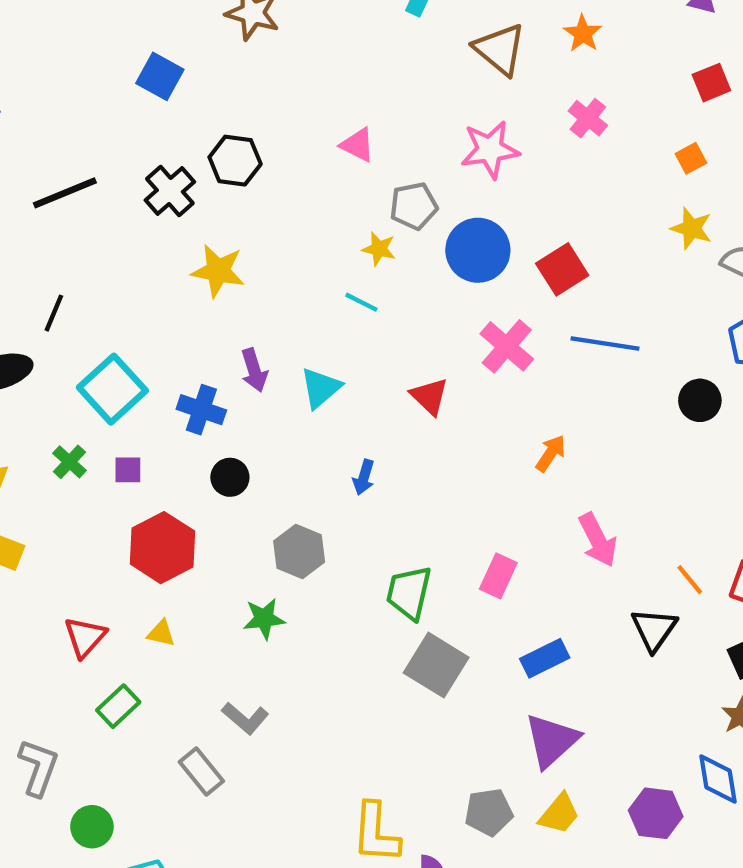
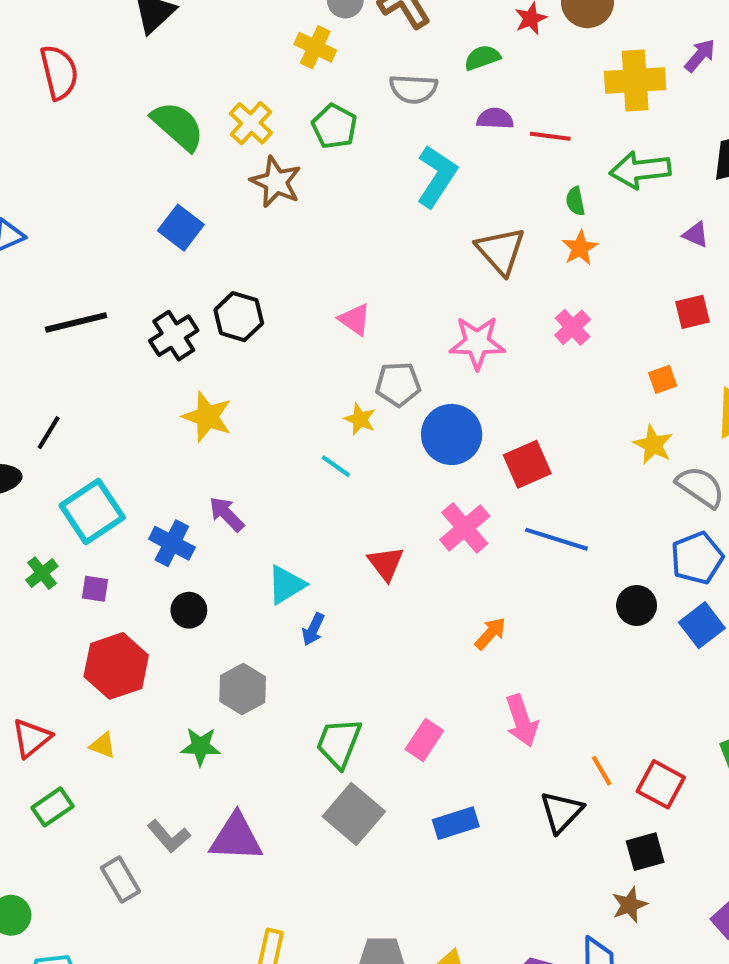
purple arrow: (254, 370) -> (227, 514), turned 144
cyan triangle: (321, 388) -> (286, 585), moved
purple triangle: (552, 740) -> (236, 838), moved, turned 36

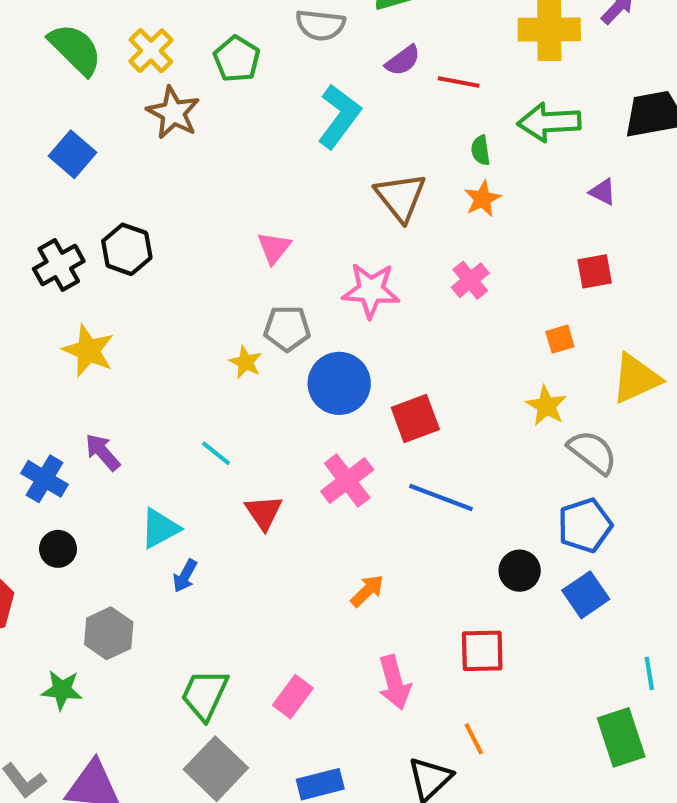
purple semicircle: (495, 119) -> (403, 60), turned 138
pink triangle: (355, 319) -> (274, 248), moved, turned 30
cyan line: (336, 466) -> (216, 453), moved
red square: (661, 784) -> (482, 651), moved, turned -33

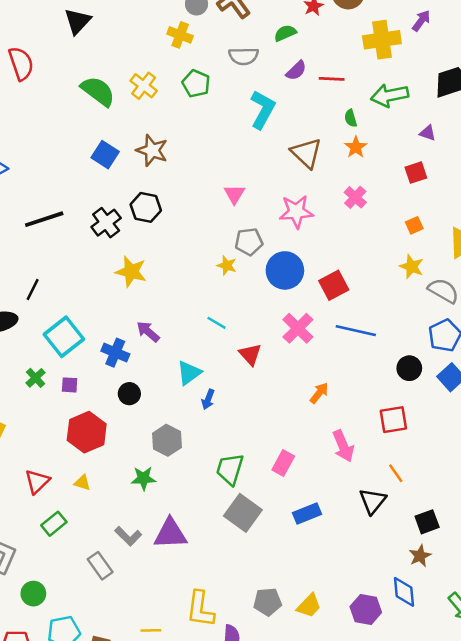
brown star: (173, 113) -> (152, 150), moved
red square: (595, 271) -> (416, 173), moved

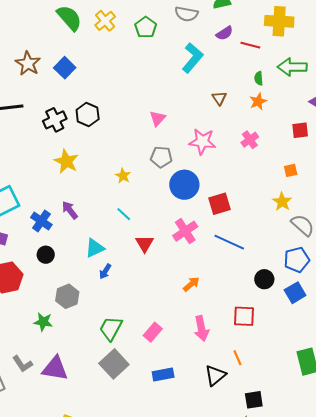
yellow cross: (382, 40) -> (279, 21), moved
brown star: (152, 150) -> (28, 64), moved
brown triangle: (306, 153) -> (219, 98), size x0.6
yellow star: (227, 265) -> (123, 176), moved

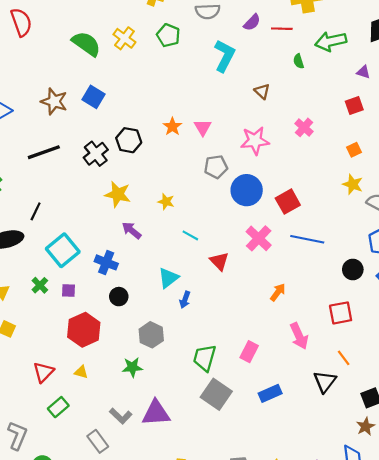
orange star: (258, 101) -> (172, 127), moved
yellow star: (123, 176) -> (166, 202), moved
purple arrow: (70, 210) -> (132, 230), moved

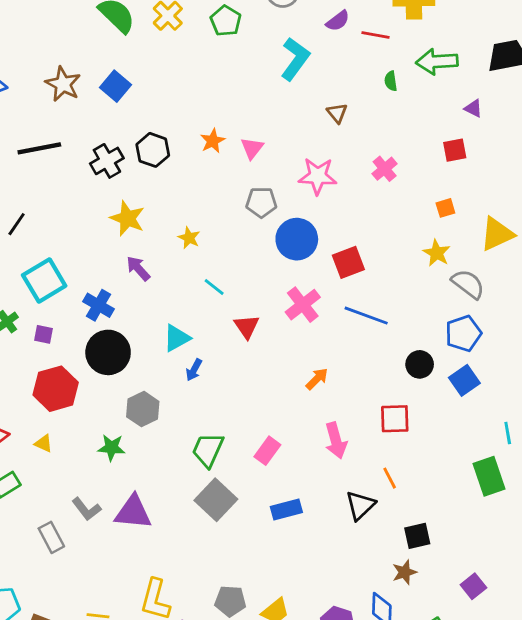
black circle: (119, 297) -> (108, 352), size x1.8

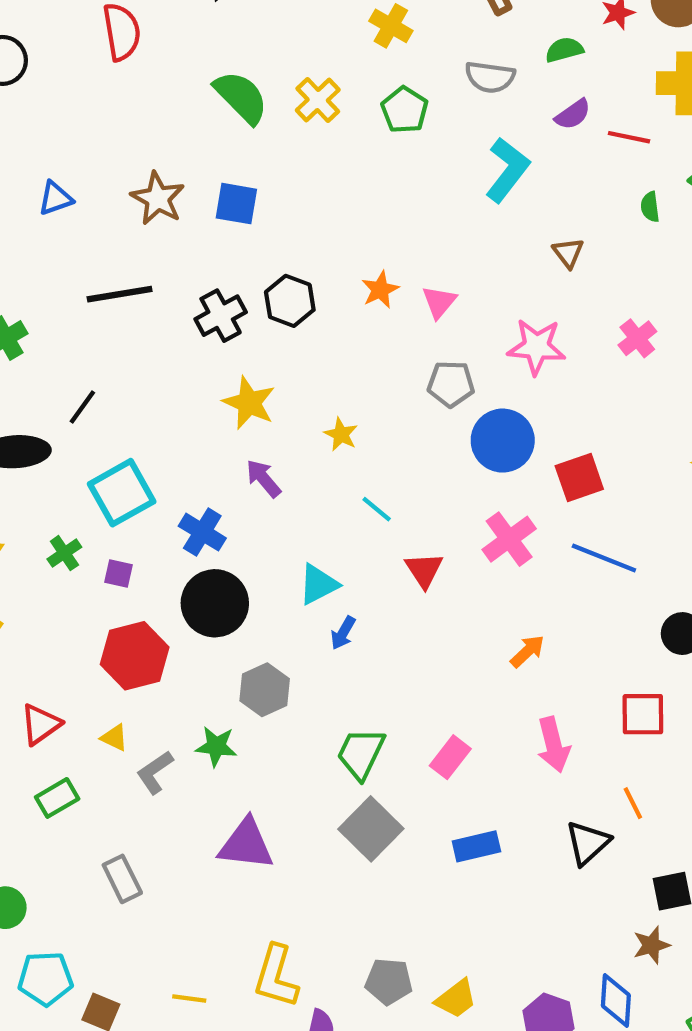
blue square: (115, 86) -> (236, 204), turned -32
gray L-shape: (86, 509) -> (155, 772), moved, turned 92

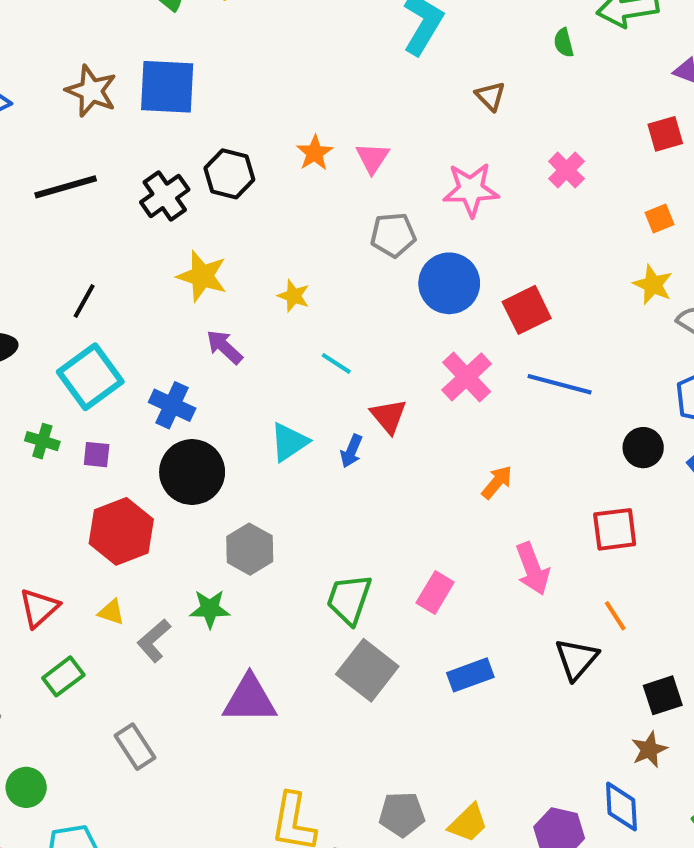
blue square: (236, 204) -> (167, 87), size x1.4
black line: (82, 407) -> (84, 301), moved
green cross: (64, 553) -> (42, 441), turned -32
blue arrow: (343, 633) -> (351, 451), moved

